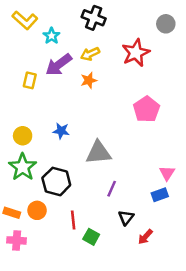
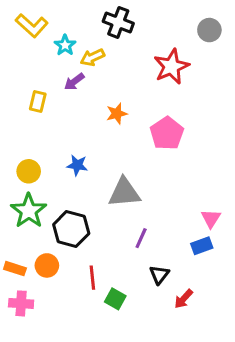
yellow arrow: (90, 54) -> (92, 57), moved
purple arrow: (59, 65) -> (74, 82), size x0.6
orange star: (89, 80) -> (117, 114), moved
pink pentagon: (147, 109) -> (167, 133), moved

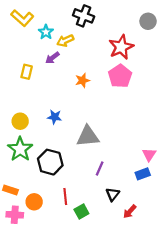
pink pentagon: (167, 133) -> (120, 76), moved
orange circle: (47, 265) -> (34, 202), moved
green square: (115, 299) -> (81, 211), turned 32

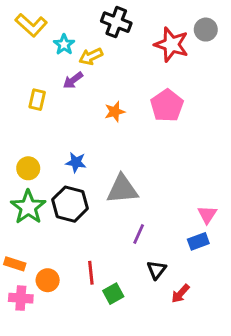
red star: (121, 47) -> (171, 44), moved, turned -30
black hexagon: (50, 162) -> (70, 204), moved

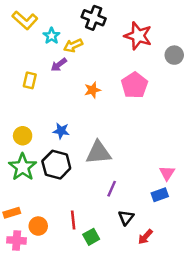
gray circle: (206, 30) -> (174, 55), moved
orange rectangle: (15, 264) -> (12, 213), turned -35

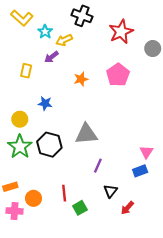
red star: (138, 36) -> (121, 32), turned 30
blue star: (61, 131) -> (45, 103), moved

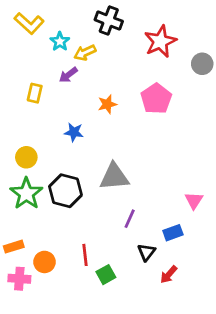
blue star: (45, 103) -> (74, 132), moved
blue rectangle: (140, 171) -> (173, 233), moved

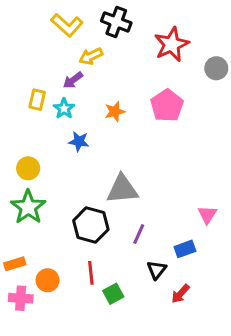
yellow L-shape: (29, 23) -> (67, 25), moved
cyan star: (60, 41) -> (64, 109), moved
black hexagon: (65, 191) -> (91, 225), moved

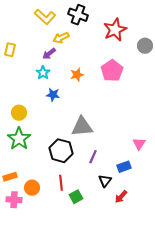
yellow rectangle: (37, 100) -> (10, 50), moved

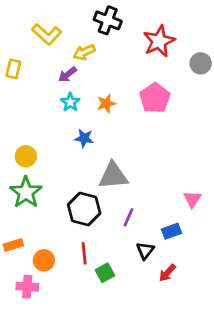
yellow L-shape: (45, 17) -> (47, 34), moved
cyan star: (43, 73) -> (70, 102), moved
blue star: (53, 95) -> (84, 138), moved
pink cross: (14, 200) -> (27, 287), moved

